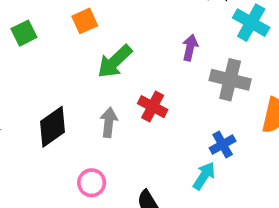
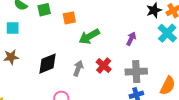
orange square: (85, 21) -> (69, 18), moved
gray cross: (230, 80) -> (136, 72), moved, turned -30

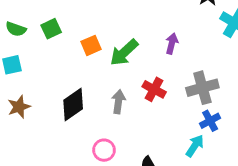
orange square: (69, 18) -> (91, 45), moved
purple arrow: (131, 39) -> (172, 44), moved

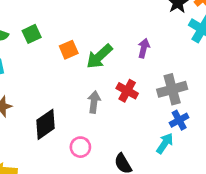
black diamond: (73, 105) -> (45, 124), moved

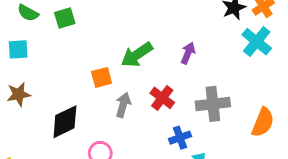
orange square: (69, 50) -> (102, 77), moved
blue cross: (179, 120) -> (180, 138), moved

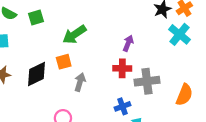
green arrow: (137, 55) -> (74, 35), moved
red cross: (162, 98) -> (122, 68), moved, turned -36
black diamond: (65, 122) -> (36, 74), moved

